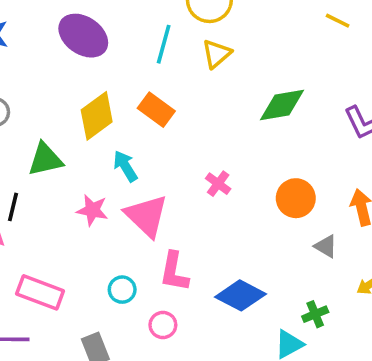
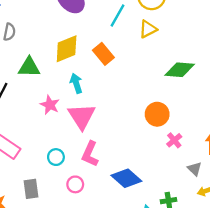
pink cross: (218, 184) -> (174, 140), moved
orange circle: (296, 198) -> (157, 114), moved
gray triangle: (326, 246) -> (195, 169), moved

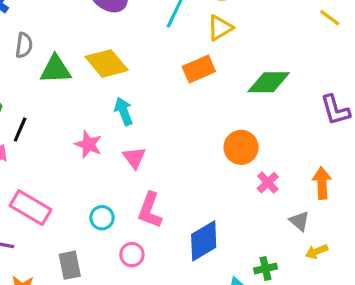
yellow diamond: (67, 49) -> (107, 63), turned 76
orange rectangle: (103, 54) -> (199, 69), moved, turned -70
green triangle: (29, 67) -> (56, 69), moved
pink triangle: (82, 116) -> (134, 158), size x0.6
blue diamond: (126, 178) -> (204, 241), turned -68

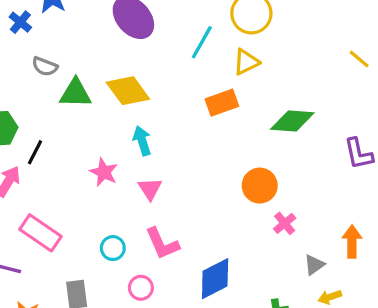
gray semicircle: (24, 45) -> (45, 66), turned 100
orange arrow: (322, 183) -> (352, 242), moved
pink L-shape: (150, 210) -> (162, 244), turned -48
gray triangle: (299, 221) -> (314, 265), turned 40

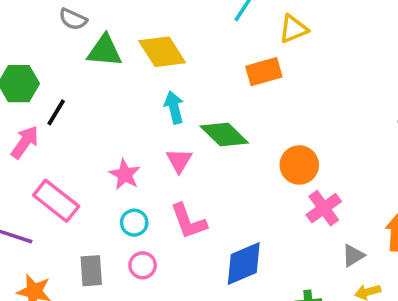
green diamond: (292, 121) -> (224, 134), moved, turned 36
pink star: (104, 172) -> (125, 174), moved
pink cross: (285, 223) -> (324, 208), size x1.4
pink circle: (141, 288) -> (143, 265), moved

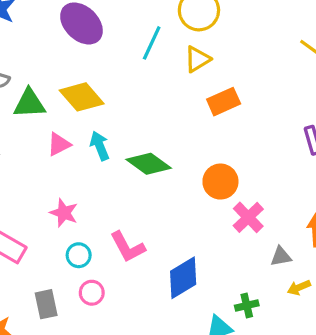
orange rectangle: (264, 72) -> (224, 102), moved
pink triangle: (179, 161) -> (59, 144), moved, turned 40
gray triangle: (353, 256) -> (281, 256), turned 30

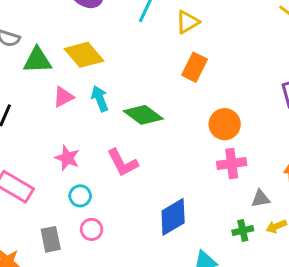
orange rectangle: (224, 102) -> (194, 67), moved, turned -40
orange circle: (220, 182) -> (225, 124), moved
pink cross: (248, 217) -> (232, 163), turned 36
pink L-shape: (128, 247) -> (123, 163), moved
green cross: (247, 305) -> (243, 230), moved

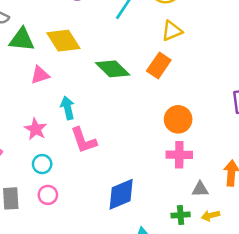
yellow triangle: (188, 22) -> (172, 31), moved
cyan arrow: (100, 99) -> (68, 108), moved
green diamond: (143, 115) -> (113, 69), moved

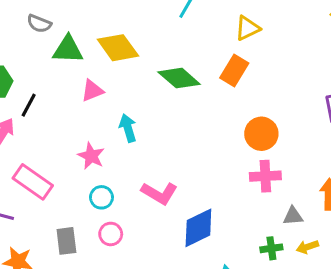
pink L-shape: (84, 140) -> (159, 193), moved, turned -36

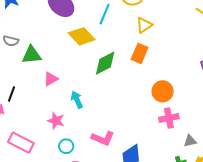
yellow diamond: (118, 48) -> (82, 36), moved
green diamond: (179, 78) -> (105, 63), turned -60

